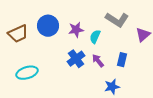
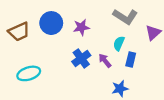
cyan semicircle: (95, 37) -> (119, 43), moved

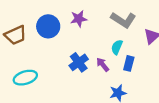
purple star: (81, 27) -> (79, 19), moved

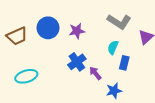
purple star: (79, 19) -> (77, 31), moved
purple arrow: (103, 65) -> (95, 73), moved

